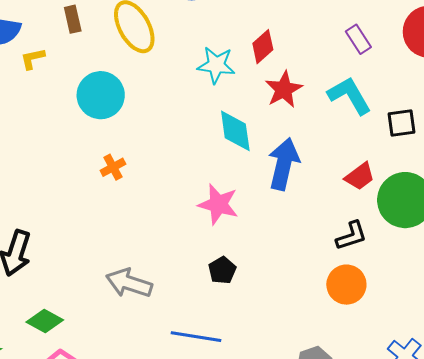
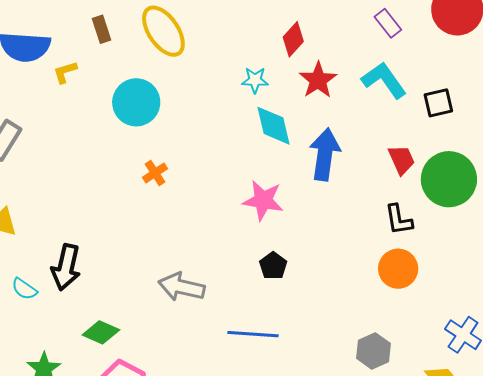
cyan star: (216, 65) -> (255, 80), moved, size x0.7
red trapezoid: (360, 176) -> (402, 160), turned -72
black L-shape: (351, 236) -> (399, 220), turned 104

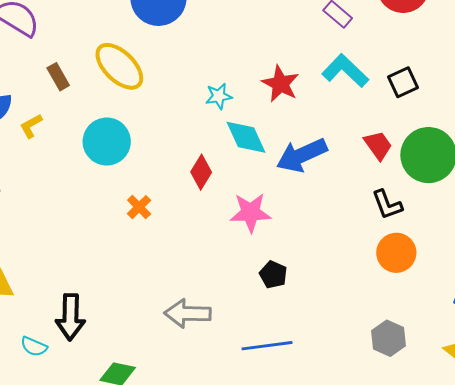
red diamond: (293, 39) -> (201, 172), moved
blue arrow: (325, 154) -> (302, 155), turned -111

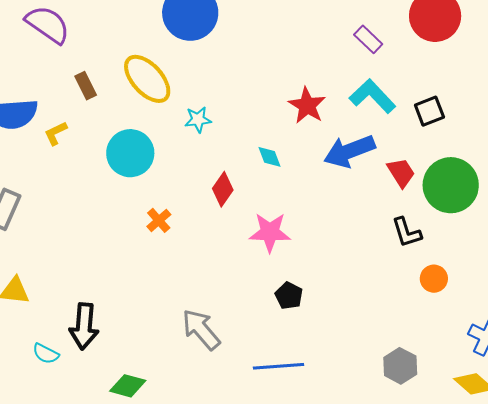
cyan star: (219, 96) -> (198, 120), moved
cyan diamond: (246, 137) -> (270, 157), size x0.6
blue arrow: (302, 155) -> (349, 151), moved
orange circle: (396, 253) -> (434, 279), moved, size x0.7
gray arrow: (188, 313) -> (201, 329), turned 45

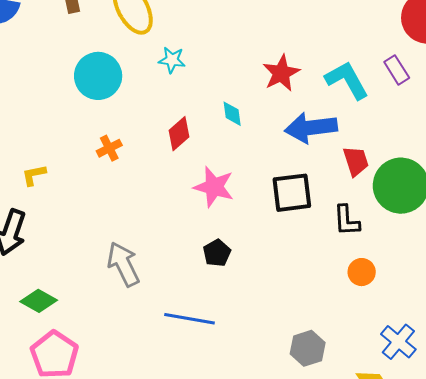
purple rectangle: (368, 39) -> (397, 70), moved
black square: (429, 111) -> (292, 193), moved, size x1.4
yellow L-shape: (56, 133) -> (34, 175), moved

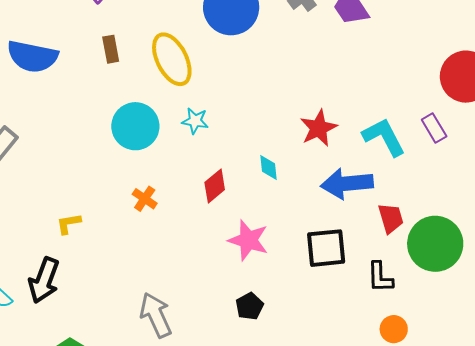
cyan star: (172, 60) -> (195, 121), moved
orange cross: (109, 148) -> (145, 199), turned -30

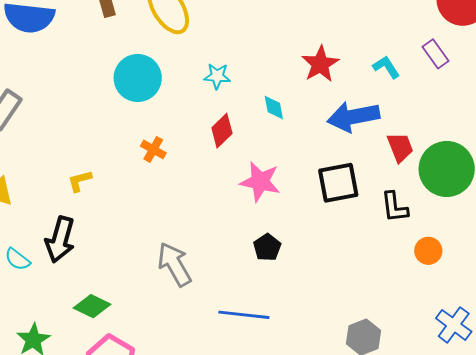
cyan star: (195, 121) -> (217, 76), moved
cyan L-shape: (384, 137) -> (386, 67), size x0.6
orange circle: (394, 329) -> (428, 251), moved

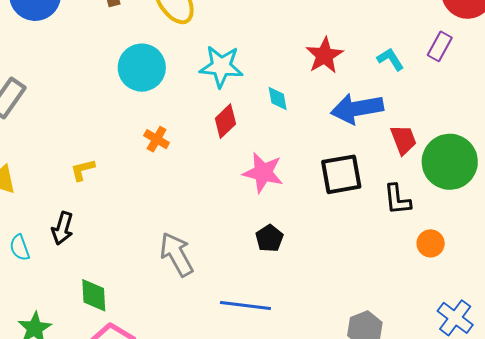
purple rectangle: (435, 54) -> (440, 46), turned 64
cyan star: (217, 76) -> (221, 66), size x1.6
black arrow: (60, 240) -> (62, 228), size x0.7
cyan semicircle: (17, 259) -> (20, 248), turned 32
green diamond: (92, 306) -> (94, 295), turned 60

